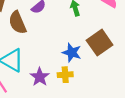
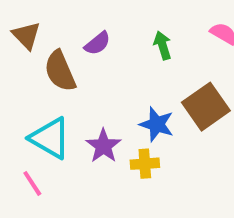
purple star: (40, 77) -> (103, 146), moved

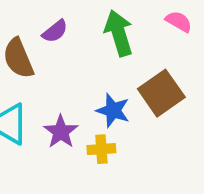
green arrow: (163, 45) -> (119, 33), size x1.6

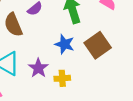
blue star: (113, 110) -> (65, 44), moved

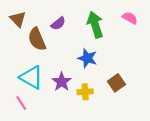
brown square: (98, 45) -> (116, 83), moved, size x0.7

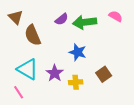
purple semicircle: (58, 24) -> (62, 19), moved
green arrow: (95, 25) -> (85, 22), turned -80

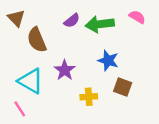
blue star: (78, 52) -> (108, 60), moved
purple star: (55, 73) -> (65, 70), moved
brown square: (104, 74) -> (123, 87), turned -35

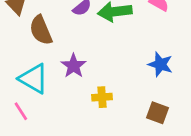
blue star: (108, 60) -> (160, 64), moved
brown square: (123, 87) -> (158, 113), moved

